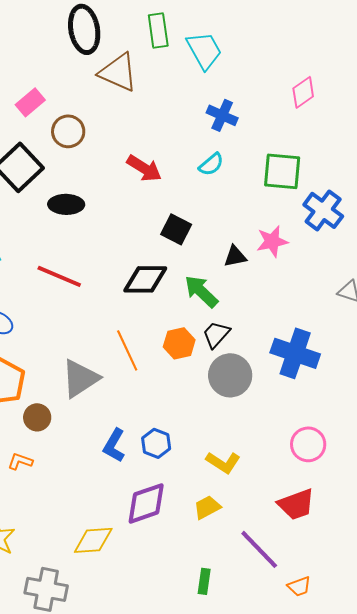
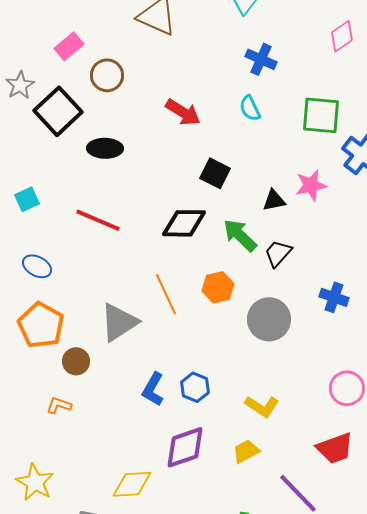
cyan semicircle: (211, 164) -> (250, 108), turned 104
black trapezoid: (216, 334) -> (278, 253), moved
blue cross: (295, 353) -> (334, 297), size x0.6

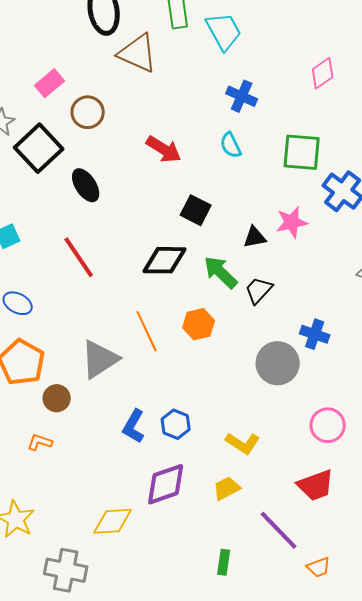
black ellipse: (105, 148) -> (86, 185), turned 56
red line: (98, 220) -> (79, 257), turned 33
gray circle: (269, 319) -> (278, 363), moved

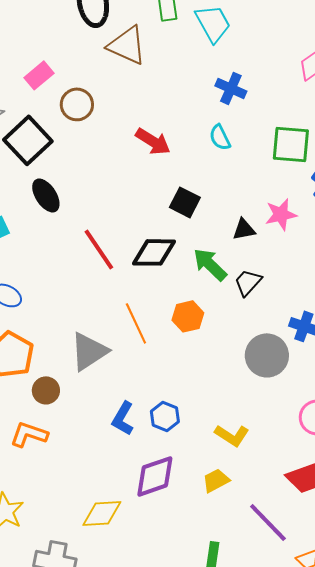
black ellipse: (86, 185) -> (46, 195), moved
red line: (79, 257) -> (99, 249), moved
orange L-shape: (40, 442) -> (29, 434), size x1.5

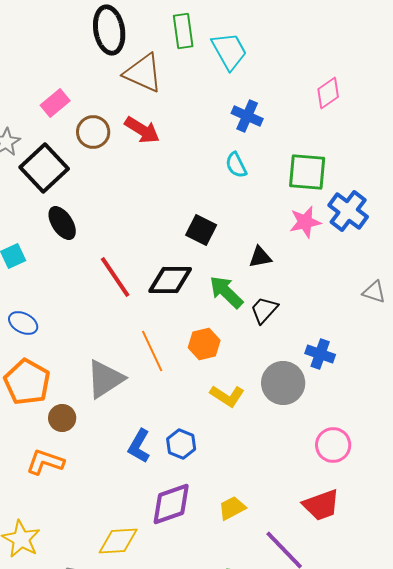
red arrow: (153, 141) -> (142, 130), moved
pink star: (281, 214) -> (305, 222), moved
yellow L-shape: (232, 435) -> (227, 396), moved

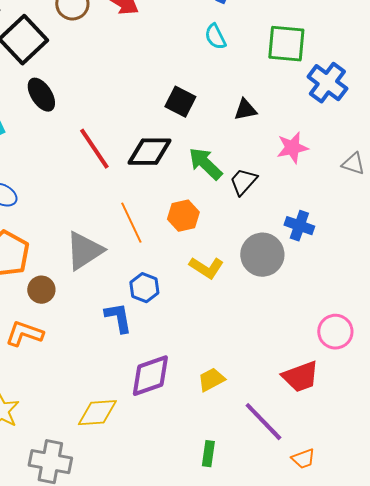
pink star: (305, 222) -> (292, 148), moved
black triangle: (260, 257) -> (245, 110), moved
blue hexagon: (181, 444) -> (144, 288), moved
pink circle: (333, 445) -> (335, 332), moved
blue L-shape: (139, 446) -> (118, 318), turned 140

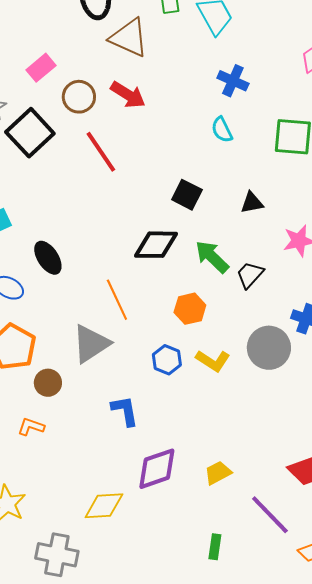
black ellipse: (41, 95) -> (48, 258), moved
red line: (94, 149) -> (101, 152), moved
orange line: (131, 223) -> (117, 300), moved
blue hexagon: (144, 288) -> (167, 360), moved
orange L-shape: (24, 334) -> (31, 427), size x0.7

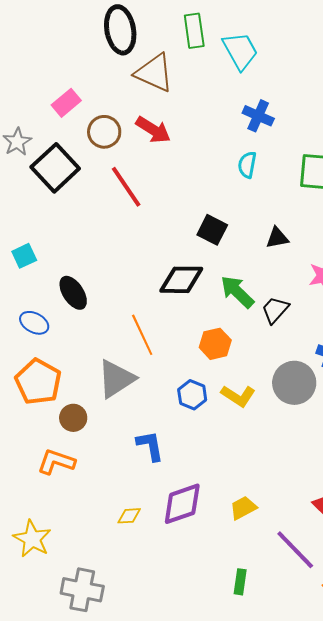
cyan semicircle: (222, 130) -> (247, 165), turned 36
orange L-shape: (31, 427) -> (56, 462), size x1.4
yellow diamond: (104, 506) -> (129, 516), moved, size x0.6

